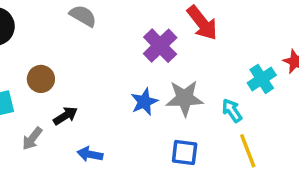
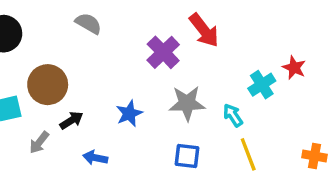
brown circle: (41, 79) -> (48, 85), size x1.5
blue star: (144, 102) -> (129, 114), moved

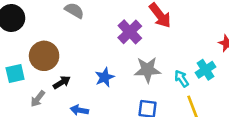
cyan cross: (262, 85) -> (206, 70), moved

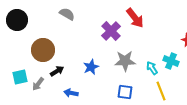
cyan cross: (206, 70) -> (171, 61), turned -35
cyan square: (15, 74) -> (20, 77), moved

